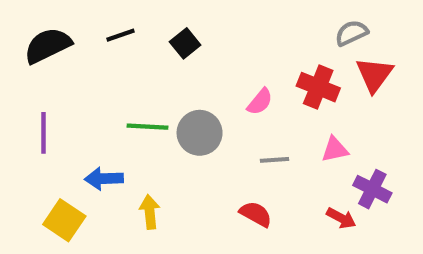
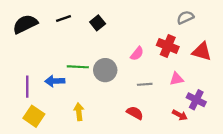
red triangle: (374, 75) -> (202, 51), moved, turned -50
purple line: (44, 133) -> (27, 87), moved
blue arrow: (104, 179) -> (55, 81), moved

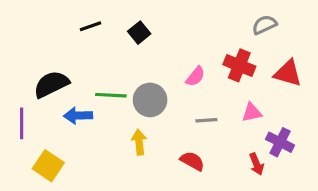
black semicircle: (25, 24) -> (51, 84), moved
purple line: (27, 87) -> (22, 123), moved
yellow arrow: (79, 112) -> (139, 142), moved
red arrow: (180, 115) -> (257, 164), turned 40

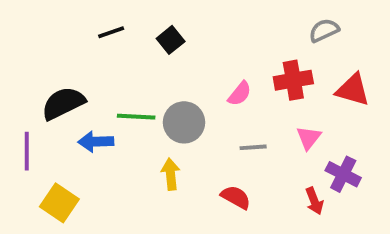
red cross: (239, 65) -> (293, 80), turned -32
pink triangle: (252, 112) -> (309, 138), turned -40

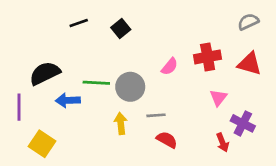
gray semicircle: (324, 30) -> (248, 22), moved
gray line: (253, 147) -> (156, 115), moved

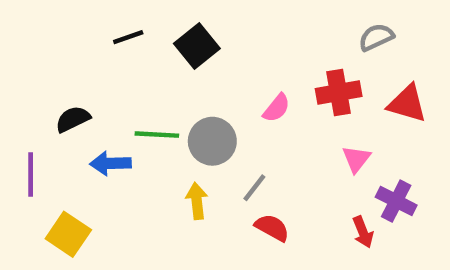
gray semicircle: (248, 22) -> (376, 37), moved
black square: (121, 28) -> (197, 46), size x1.4
black semicircle: (45, 73) -> (73, 119), size x0.7
gray line: (156, 115) -> (254, 188), turned -48

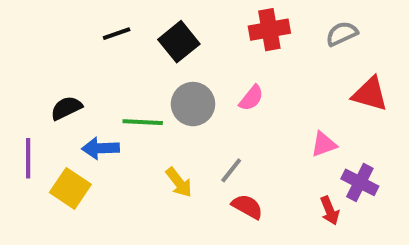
red cross: (339, 92) -> (269, 30), moved
gray circle: (212, 141) -> (193, 104), moved
pink triangle: (356, 159) -> (324, 144), turned 32
yellow arrow: (197, 201) -> (179, 182), turned 148
yellow square: (68, 234) -> (70, 188), moved

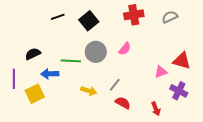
red triangle: (370, 94) -> (182, 61), moved
yellow arrow: (179, 182) -> (89, 91), turned -35
yellow square: (70, 188) -> (35, 94), turned 30
red arrow: (330, 211) -> (156, 109), moved

